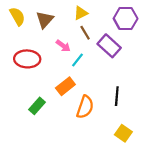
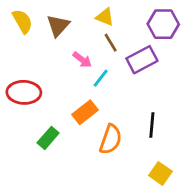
yellow triangle: (81, 13) -> (105, 17), turned 48
purple rectangle: (109, 46) -> (142, 60), turned -70
red ellipse: (27, 59) -> (24, 92), moved

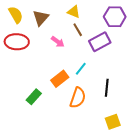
cyan line: (101, 78) -> (81, 69), moved
red ellipse: (24, 92) -> (17, 42), moved
yellow square: (160, 173) -> (113, 122), turned 35

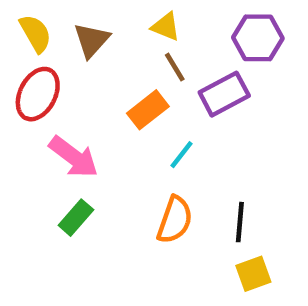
red ellipse: (17, 42) -> (38, 94), turned -65
pink arrow: (58, 42) -> (74, 157), moved, size x1.6
orange rectangle: (60, 79) -> (148, 110), moved
black line: (107, 88) -> (240, 222), moved

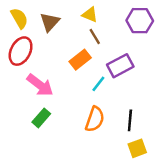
purple rectangle: (224, 94) -> (120, 66), moved

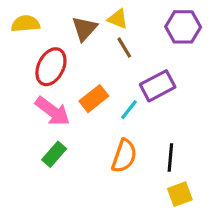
yellow semicircle: (19, 18) -> (25, 24), turned -65
brown triangle: (50, 22) -> (84, 28), moved
red ellipse: (21, 51) -> (51, 67), moved
orange rectangle: (80, 60) -> (94, 99), moved

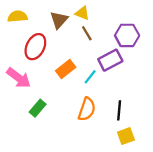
purple hexagon: (183, 27) -> (127, 35), moved
pink arrow: (53, 111) -> (19, 78), moved

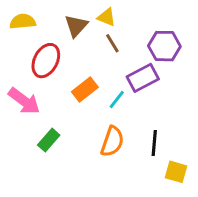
yellow square: (126, 136) -> (176, 172), moved, turned 36

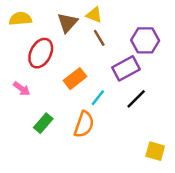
cyan line: (117, 100) -> (98, 98), moved
pink arrow: (24, 101) -> (22, 89), size x0.6
orange semicircle: (112, 142) -> (84, 124), moved
black line: (154, 143) -> (136, 99), moved, turned 40

